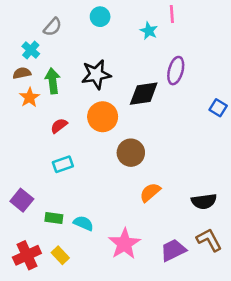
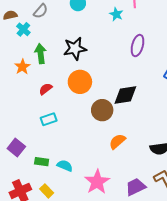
brown semicircle: (22, 73) -> (10, 15), moved
black diamond: (144, 94) -> (125, 95), moved

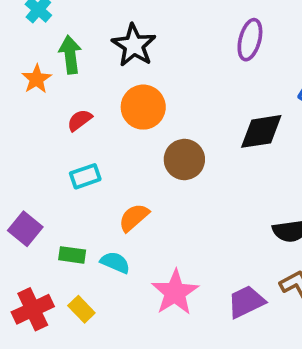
black star: (75, 49) -> (134, 45), turned -30
black diamond: (125, 95) -> (261, 131), moved
orange semicircle: (117, 141) -> (134, 218), moved

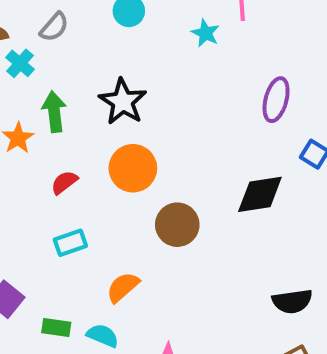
purple ellipse: (250, 40) -> (276, 100), moved

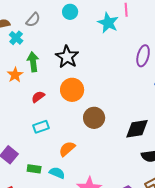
cyan star: (205, 33) -> (108, 23), size x1.5
black diamond: (260, 194) -> (137, 129), moved

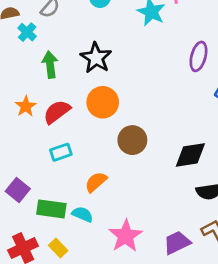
orange star: (15, 75) -> (26, 106), moved
red semicircle: (38, 97) -> (57, 112), size x1.5
green rectangle: (34, 169) -> (51, 209), size x1.5

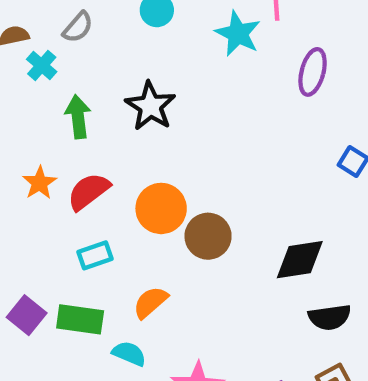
purple ellipse: (198, 56) -> (313, 72), moved
orange circle: (103, 102) -> (161, 208), moved
green rectangle: (51, 209) -> (80, 319), moved

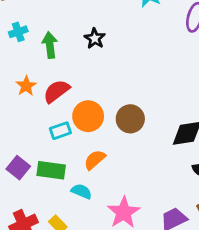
cyan cross: (42, 66) -> (18, 32), moved, turned 30
black star: (150, 106) -> (95, 38), size x0.7
orange circle: (161, 208) -> (88, 116), moved

